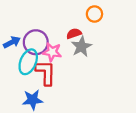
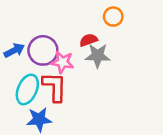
gray star: (81, 47) -> (98, 56), turned 30
cyan ellipse: (28, 62) -> (27, 89), moved

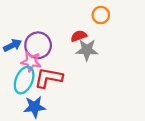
pink star: (62, 62) -> (31, 62), moved
red L-shape: (55, 87) -> (49, 78), turned -80

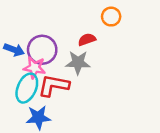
blue arrow: (12, 45) -> (14, 50), turned 48
gray star: (87, 50) -> (78, 63), moved

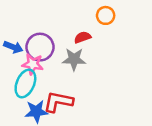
red L-shape: (54, 86) -> (58, 102), moved

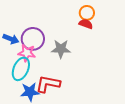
red semicircle: (83, 37) -> (86, 24), moved, turned 40

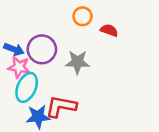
orange circle: (87, 13) -> (82, 16), moved
pink star: (27, 53) -> (19, 67), moved

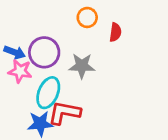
red semicircle: (109, 30) -> (115, 32), turned 78
cyan ellipse: (27, 87) -> (48, 93), moved

